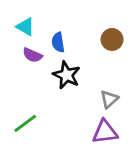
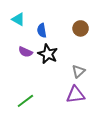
purple semicircle: (32, 55) -> (25, 52), moved
green line: (25, 123) -> (25, 101), moved

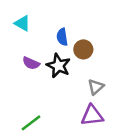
brown circle: (81, 28) -> (83, 49), moved
blue semicircle: (42, 30) -> (62, 37), moved

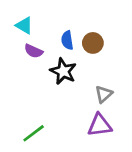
brown circle: (83, 49) -> (93, 43), moved
purple semicircle: (31, 63) -> (34, 51), moved

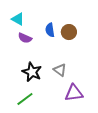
black star: (63, 71) -> (32, 72), moved
gray triangle: (104, 94) -> (60, 70), moved, turned -40

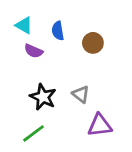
blue semicircle: (50, 30) -> (58, 31), moved

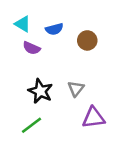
blue semicircle: (58, 31) -> (54, 29), turned -96
gray triangle: (81, 94) -> (76, 89), turned 30

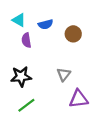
purple semicircle: (32, 48) -> (26, 40), turned 56
black star: (40, 91) -> (21, 77), moved, turned -30

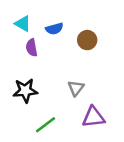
green line: (26, 105) -> (45, 125), moved

